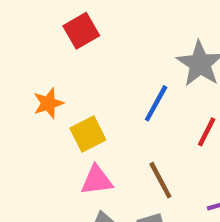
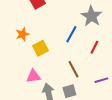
pink triangle: (97, 180) -> (33, 76), moved

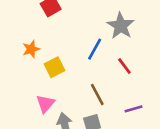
red line: (94, 47) -> (124, 66), turned -64
pink triangle: (33, 76) -> (45, 104), turned -42

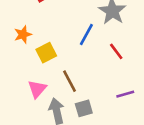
brown line: (97, 95) -> (70, 81), moved

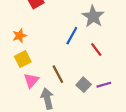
yellow square: (46, 53) -> (23, 59), moved
gray square: (84, 108) -> (84, 85), moved, turned -32

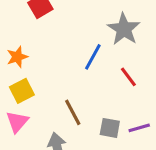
pink triangle: (31, 80) -> (17, 122), moved
gray square: (84, 85) -> (110, 128), turned -32

